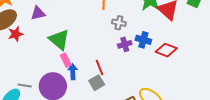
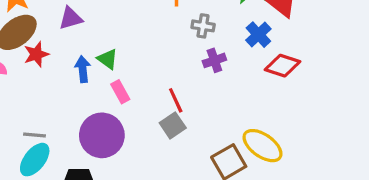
green triangle: (59, 40) -> (108, 59), size x0.6
blue cross: (143, 40) -> (258, 35), moved, turned 35
blue arrow: (73, 72) -> (83, 69), moved
gray line: (25, 86) -> (35, 135), moved

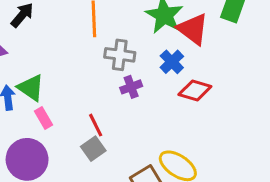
gray cross: (203, 26) -> (120, 55), size x1.4
green triangle: (108, 59) -> (31, 88), size x1.4

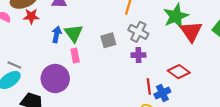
blue cross: (172, 62) -> (162, 93), moved
red line: (96, 125) -> (149, 86), moved
gray square: (93, 149) -> (108, 40), moved

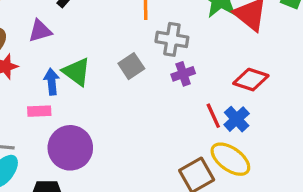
pink rectangle: (75, 56) -> (39, 111), moved, turned -64

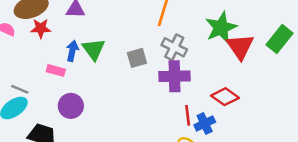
purple cross: (183, 74) -> (175, 76), size x1.6
purple circle: (70, 148) -> (71, 106), size x0.7

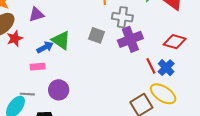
blue arrow: (72, 51) -> (45, 47), turned 70
gray square: (137, 58) -> (97, 35), turned -35
gray line: (20, 89) -> (27, 94), moved

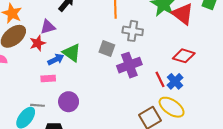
red star: (15, 38) -> (38, 43), moved
purple cross: (130, 39) -> (129, 65), moved

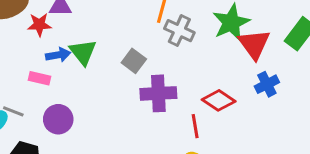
gray cross: (133, 31) -> (179, 31), moved
red diamond: (184, 56) -> (219, 100), moved
blue cross: (175, 81) -> (267, 84), moved

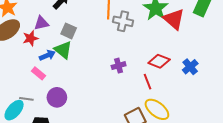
gray square: (134, 61) -> (69, 31), moved
pink rectangle: (39, 78) -> (39, 73), turned 40
blue cross: (267, 84) -> (190, 67), moved
purple cross: (158, 93) -> (119, 66), size x0.6

